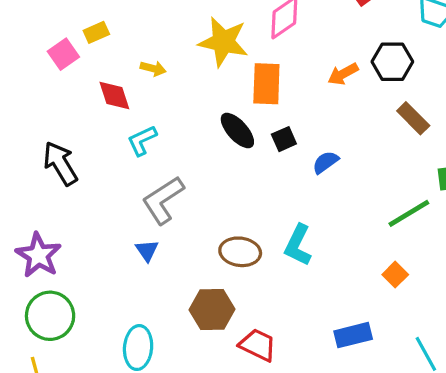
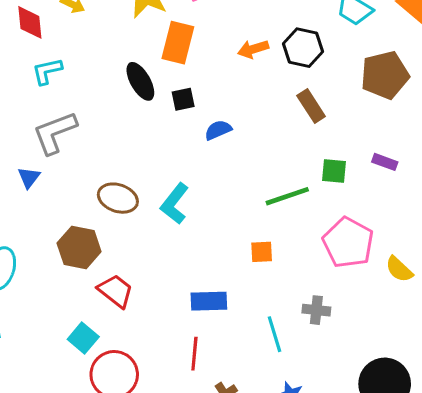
orange square: (395, 275) -> (262, 252), turned 30

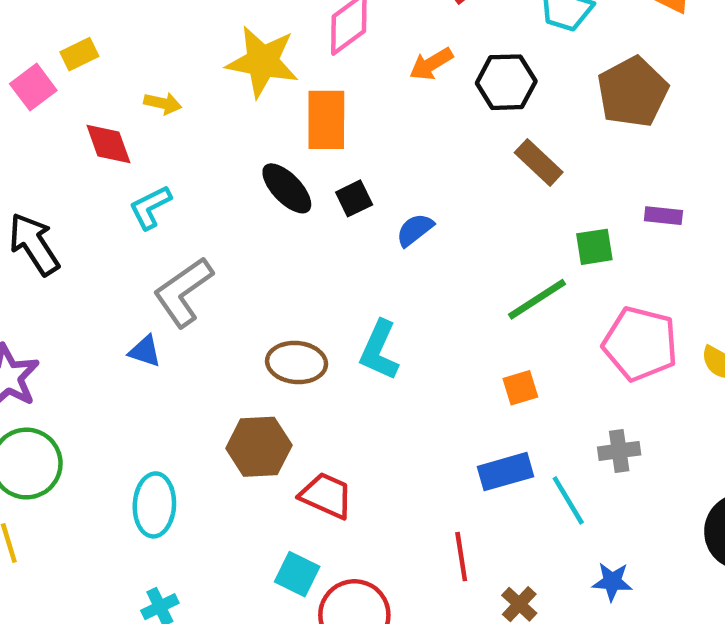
orange arrow: (253, 49) -> (431, 64), moved
blue triangle: (29, 177) -> (145, 351), moved, turned -35
blue rectangle: (209, 301) -> (505, 472), moved

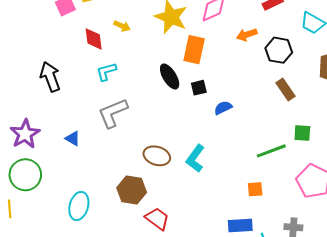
blue triangle: (145, 351) -> (73, 138), moved

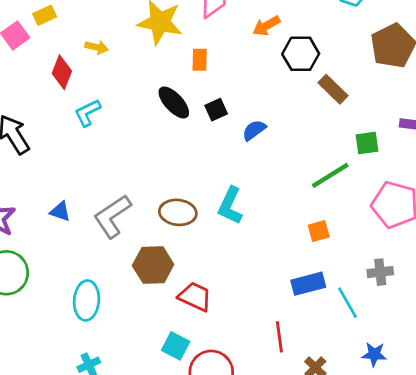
red diamond: (94, 39) -> (62, 72), turned 40
orange rectangle: (194, 50) -> (200, 60), size x0.6
black hexagon: (279, 50) -> (301, 54), moved
gray L-shape: (113, 113) -> (112, 216), moved

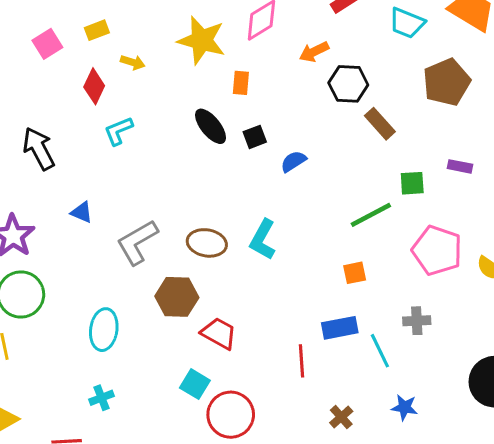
yellow rectangle: (45, 15) -> (97, 30), moved
blue triangle: (60, 211) -> (82, 212), moved
red line: (279, 337) -> (302, 361), moved

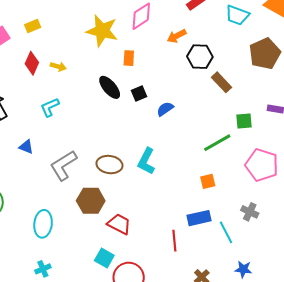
yellow arrow: (133, 62) -> (58, 67), moved
cyan L-shape: (118, 131) -> (50, 107), moved
gray cross: (417, 321) -> (250, 212), turned 30

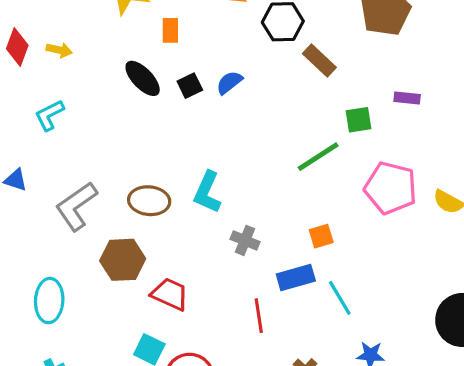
blue semicircle: (165, 109) -> (229, 82), moved
orange square: (208, 181) -> (321, 236), moved
gray cross: (250, 212) -> (245, 240), moved

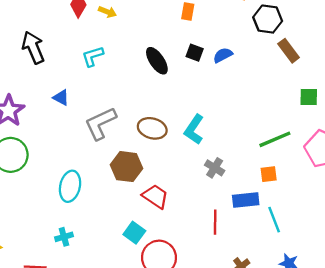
black ellipse: (143, 78) -> (157, 61), moved
black square: (190, 86) -> (195, 53), turned 36
green line: (318, 157) -> (275, 139), moved

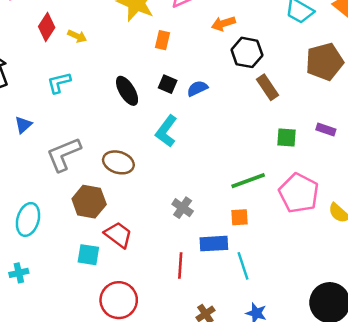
blue triangle: (61, 98) -> (23, 125), turned 48
cyan L-shape: (194, 129) -> (166, 131), moved
cyan square: (134, 233) -> (88, 255), moved, turned -30

